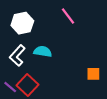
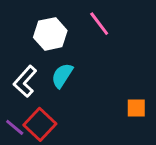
white hexagon: (22, 23) -> (50, 34), moved
cyan semicircle: (43, 52) -> (62, 75), turned -66

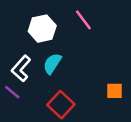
red square: (40, 124) -> (61, 105), moved
purple line: (15, 127) -> (12, 92), moved

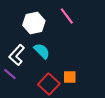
cyan semicircle: (52, 63) -> (42, 51), turned 102
orange square: (114, 91) -> (70, 77), moved

